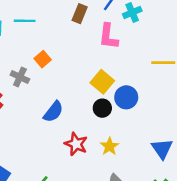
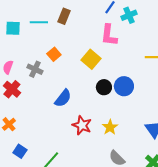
brown rectangle: (80, 14) -> (64, 16), moved
yellow square: (102, 82) -> (91, 59), moved
black circle: (102, 108) -> (104, 87), moved

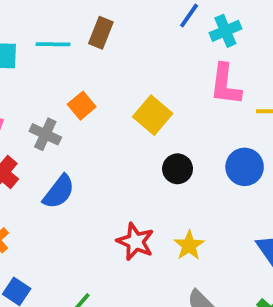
pink L-shape: (109, 35) -> (225, 84), moved
blue circle: (124, 86) -> (245, 167), moved
blue semicircle: (63, 98) -> (59, 192), moved

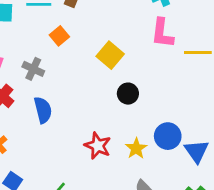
orange square: (82, 106) -> (59, 36), moved
blue circle: (245, 167) -> (168, 136), moved
blue semicircle: (59, 192) -> (43, 110), turned -52

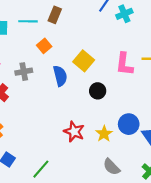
pink L-shape: (162, 33) -> (124, 64), moved
gray cross: (33, 69) -> (24, 72), turned -35
blue semicircle: (43, 110) -> (60, 76), moved

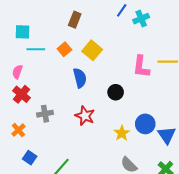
cyan line: (28, 21) -> (36, 49), moved
yellow square: (84, 61) -> (92, 50), moved
gray cross: (24, 72) -> (45, 114), moved
red star: (74, 132) -> (85, 116), moved

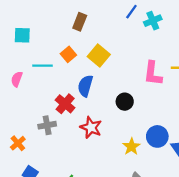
cyan line: (36, 49) -> (43, 66), moved
blue semicircle: (80, 78) -> (85, 86), turned -150
red cross: (21, 94) -> (65, 104), moved

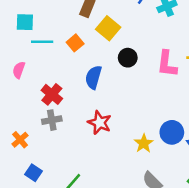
yellow square: (99, 55) -> (108, 28), moved
cyan line: (43, 66) -> (42, 42), moved
black circle: (125, 102) -> (128, 58), moved
red cross: (65, 104) -> (52, 94), moved

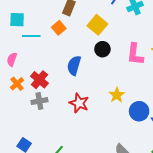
yellow square: (108, 28) -> (97, 25), moved
orange square: (75, 43) -> (59, 28), moved
orange cross: (20, 140) -> (17, 84), moved
yellow star: (144, 143) -> (117, 95), moved

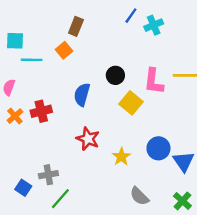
yellow square: (97, 25) -> (131, 103), moved
red cross: (39, 80) -> (41, 111), turned 36
yellow star: (117, 95) -> (121, 157), moved
gray cross: (39, 101) -> (48, 175), moved

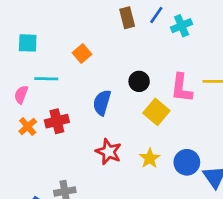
brown rectangle: (76, 26) -> (127, 18), moved, turned -36
cyan line: (32, 60) -> (46, 79), moved
yellow star: (121, 157) -> (150, 158), moved

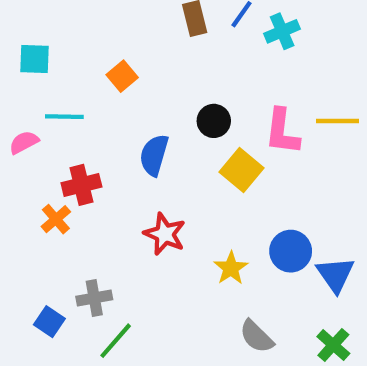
pink semicircle: (21, 95) -> (24, 142), turned 42
orange cross: (28, 126) -> (56, 219), moved
yellow star: (150, 158) -> (231, 268), moved

